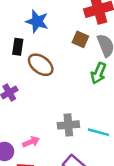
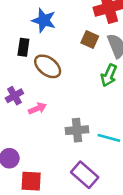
pink arrow: (31, 142) -> (37, 108), moved

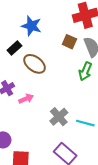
black rectangle: (23, 47) -> (14, 48), turned 40
gray cross: (77, 130) -> (59, 117), turned -36

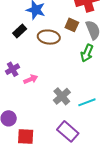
brown ellipse: (35, 64) -> (49, 37), moved, turned -30
cyan line: (85, 123) -> (87, 102), turned -36

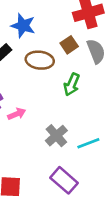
brown square: (72, 25) -> (69, 45), turned 32
green arrow: (87, 53) -> (72, 84), moved

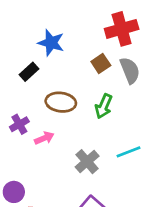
brown ellipse: (40, 60) -> (61, 102), moved
cyan line: (88, 143) -> (128, 152), moved

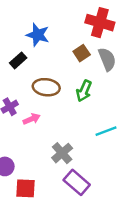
red cross: (122, 29) -> (100, 23), turned 32
gray cross: (87, 162) -> (62, 153), moved

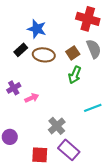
brown square: (82, 53) -> (73, 53), moved
brown ellipse: (46, 87) -> (44, 55), moved
red square: (25, 188) -> (40, 155), moved

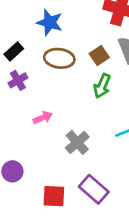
black rectangle: (21, 50) -> (14, 51), moved
purple cross: (14, 88) -> (18, 80), moved
gray cross: (57, 126) -> (77, 142), moved

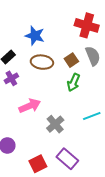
pink arrow: (43, 118) -> (30, 106), size x1.5
red square: (54, 196) -> (38, 164), turned -30

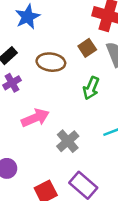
blue star: (35, 36) -> (28, 17), moved, turned 30
brown square: (71, 60) -> (87, 48), moved

